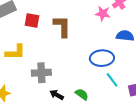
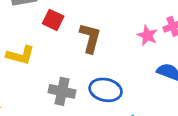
blue ellipse: (102, 58) -> (106, 90), moved
gray cross: (41, 73) -> (62, 91), moved

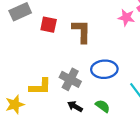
yellow L-shape: (20, 55) -> (40, 87), moved
gray cross: (62, 91) -> (70, 79), turned 30

